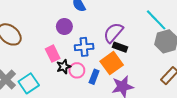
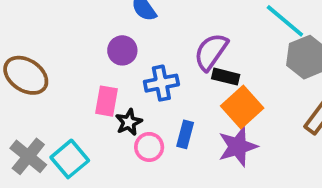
pink rectangle: (53, 54) -> (106, 101), turned 42
orange square: (112, 63) -> (242, 107), moved
pink circle: (77, 70) -> (149, 147), moved

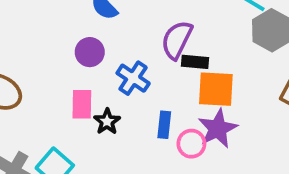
blue cross: (161, 83) -> (133, 78), turned -36
orange square: (242, 107) -> (216, 89), turned -36
pink circle: (149, 147) -> (191, 144), moved

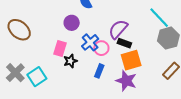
orange square: (216, 89) -> (131, 60), turned -35
purple star: (218, 129) -> (126, 81), turned 30
pink circle: (191, 144) -> (101, 48), moved

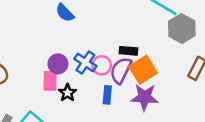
purple circle: (72, 23) -> (58, 64), moved
purple semicircle: (118, 29) -> (121, 70), moved

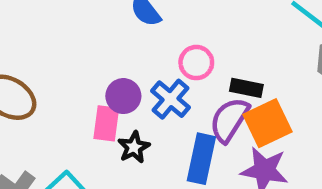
pink circle: (102, 65) -> (196, 63), moved
blue rectangle: (107, 95) -> (201, 159), size x1.5

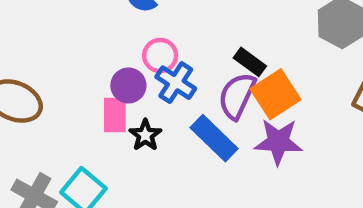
pink circle: (196, 63) -> (160, 55), moved
black rectangle: (246, 88) -> (250, 62), turned 32
blue rectangle: (201, 159) -> (214, 138), turned -51

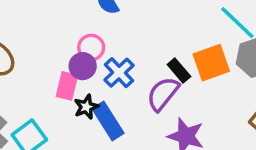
pink circle: (160, 55) -> (91, 47), moved
orange square: (275, 94) -> (211, 63), moved
blue rectangle: (214, 138) -> (108, 121), moved

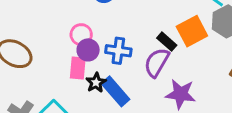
pink circle: (91, 47) -> (81, 35), moved
blue cross: (119, 73) -> (118, 51), turned -30

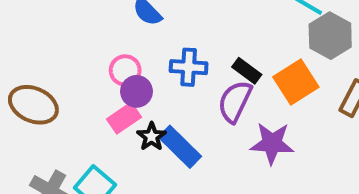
orange square: (192, 31) -> (296, 82), moved
blue cross: (118, 51) -> (189, 67), moved
pink rectangle: (78, 68) -> (124, 118), turned 55

